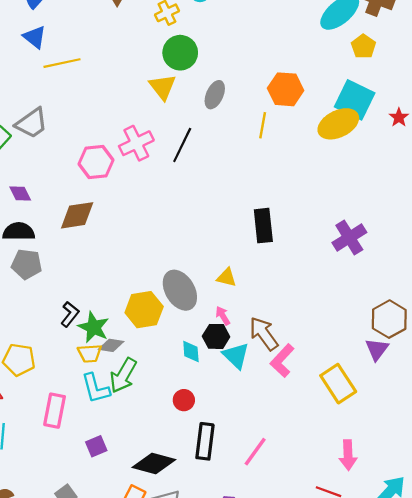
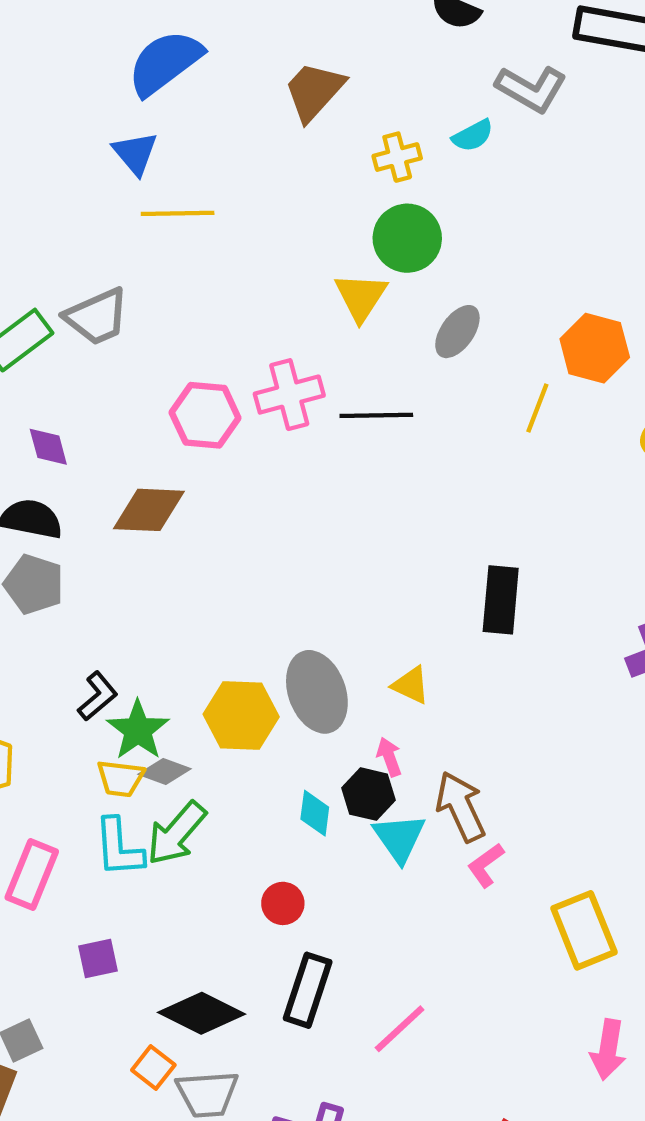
black line: (182, 145) -> (376, 415), turned 52
pink L-shape: (282, 361) -> (486, 865), size x0.7
pink arrow: (348, 455) -> (608, 1050), moved

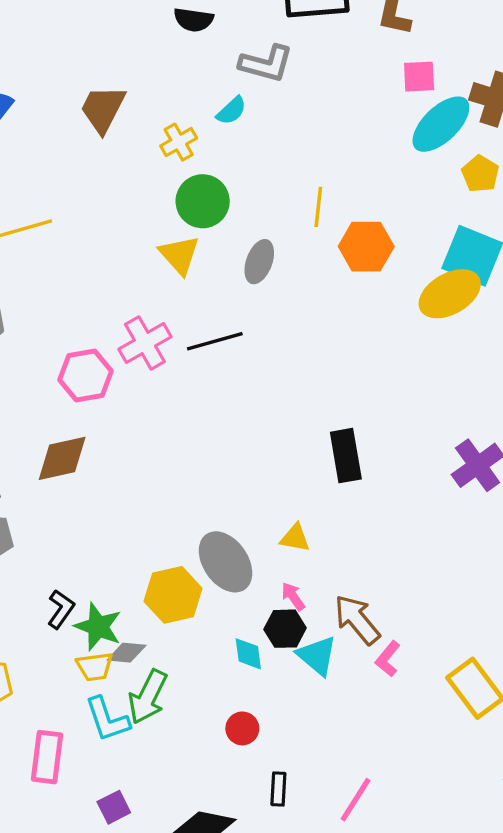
yellow line: (537, 408) -> (318, 207), moved
black rectangle: (308, 990) -> (278, 789), size x0.6

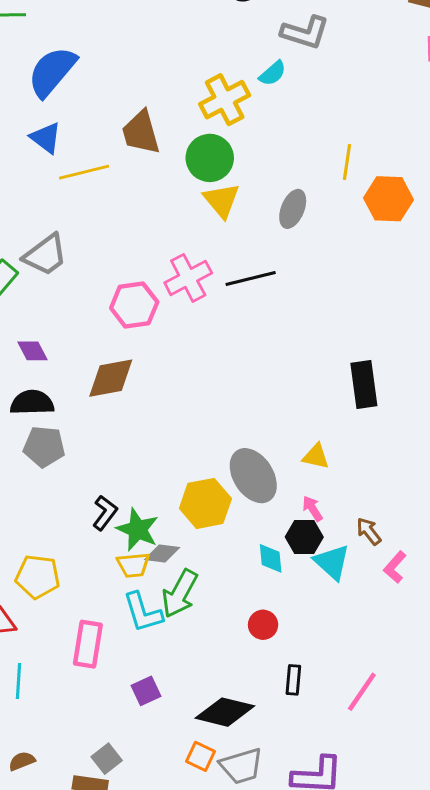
brown trapezoid: (103, 109) -> (141, 132), moved, turned -45
yellow cross: (179, 142) -> (225, 100), size x1.5
green circle: (203, 201) -> (210, 158), moved
brown arrow: (357, 620) -> (369, 531), size x0.6

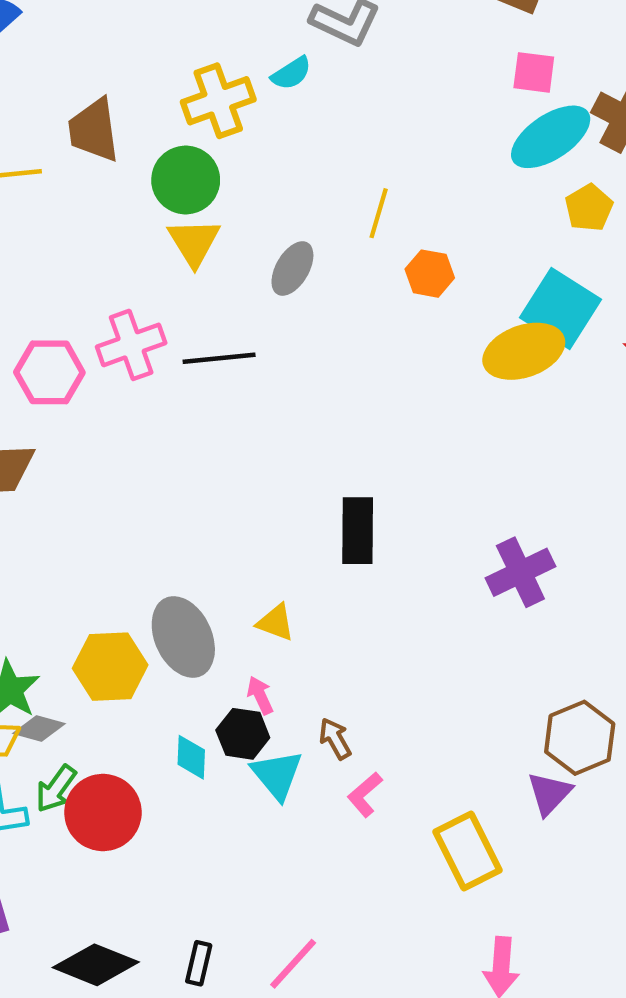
orange hexagon: (389, 199) -> (430, 274), size x0.7
green arrow: (180, 594) -> (56, 789), size x0.7
red circle: (263, 625) -> (103, 813), moved, size x1.8
black rectangle: (293, 680) -> (199, 963), moved

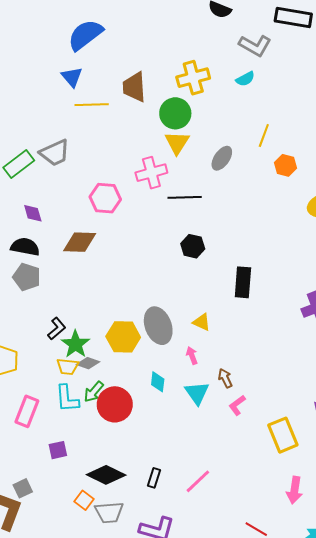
cyan semicircle: (291, 73) -> (245, 79), moved
pink cross: (131, 345) -> (151, 173), moved
black hexagon: (243, 734) -> (193, 246), moved

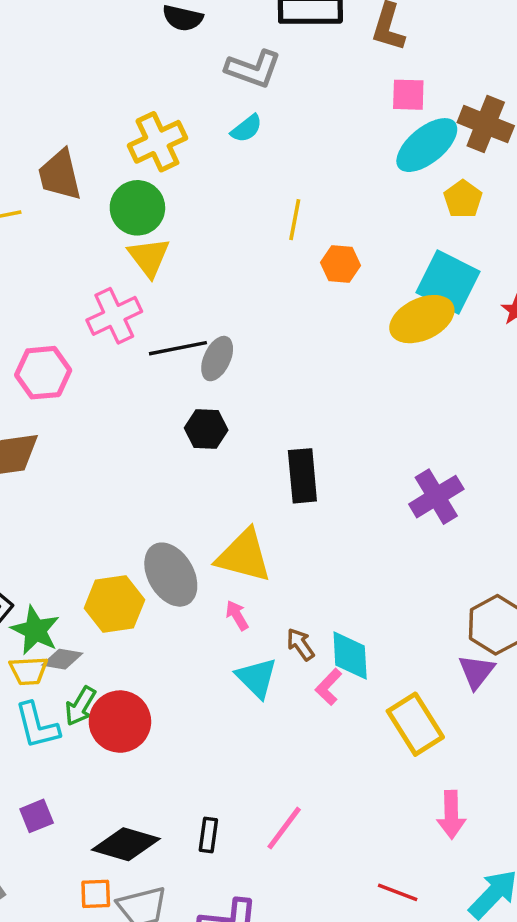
gray ellipse: (222, 158) -> (217, 359), moved
yellow triangle: (202, 322) -> (244, 556), size x1.8
cyan diamond: (158, 382) -> (350, 655), moved, size x1.4
orange square: (84, 500) -> (96, 894), turned -30

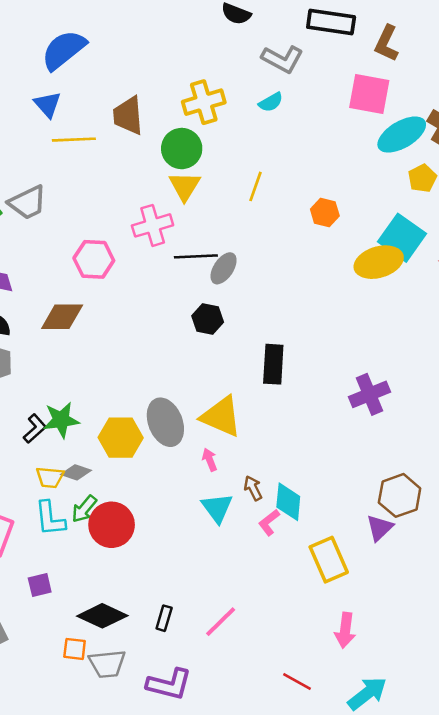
pink square: (408, 95) -> (369, 94), moved, size x1.6
yellow line: (295, 220) -> (255, 186), moved
green star: (35, 630) -> (61, 420), moved, turned 30

